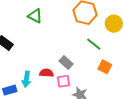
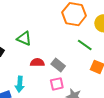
green triangle: (35, 16) -> (24, 38), moved
red semicircle: (46, 73) -> (37, 62), moved

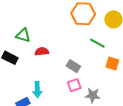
green triangle: (24, 38) -> (23, 35), moved
red semicircle: (37, 62) -> (42, 51), moved

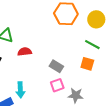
green line: (97, 43) -> (92, 45), moved
orange square: (112, 64) -> (87, 64), moved

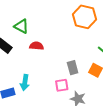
gray rectangle: (56, 66) -> (73, 68), moved, turned 32

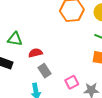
gray rectangle: (73, 68) -> (44, 71), moved

